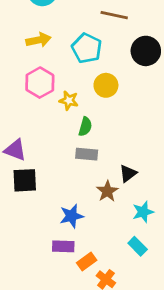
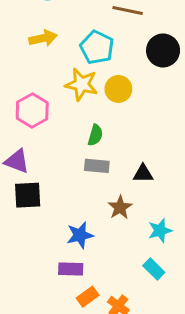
pink hexagon: (40, 83) -> (32, 111), moved
yellow star: (69, 100) -> (81, 84), moved, size x1.5
black triangle: (128, 173) -> (143, 174), moved, turned 36
orange rectangle: (87, 261) -> (88, 297), moved

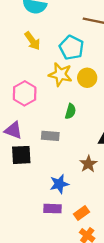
yellow arrow: (43, 38) -> (32, 41), turned 66
gray rectangle: (97, 166) -> (50, 136), moved
orange rectangle: (88, 297) -> (82, 213), moved

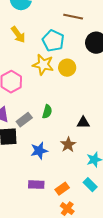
green semicircle: (70, 111) -> (47, 112), moved
gray rectangle: (50, 136) -> (24, 120), moved, turned -42
blue star: (59, 184) -> (39, 151), moved

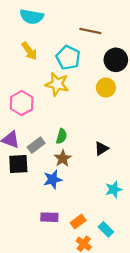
yellow circle: (67, 68) -> (106, 88), moved
black triangle: (83, 123) -> (101, 148), turned -32
brown star: (68, 145) -> (63, 158), moved
cyan rectangle: (90, 185) -> (106, 229), moved

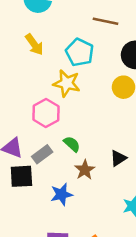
pink hexagon: (22, 103) -> (46, 113), moved
green semicircle: (62, 136) -> (72, 144), turned -64
brown star: (63, 158) -> (85, 170), moved

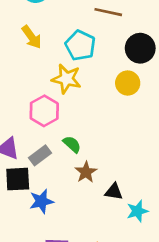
black triangle: (118, 158) -> (114, 192), moved, turned 42
blue star: (61, 194) -> (41, 201), moved

